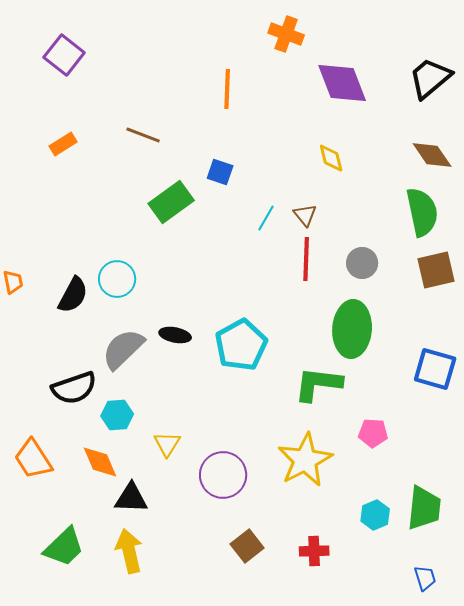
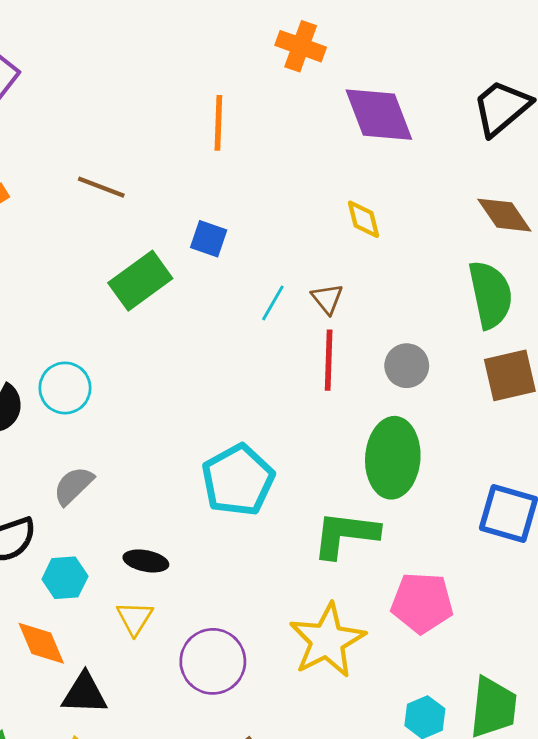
black ellipse: (175, 335) -> (146, 561), moved
gray semicircle: (123, 349) -> (73, 486), size x0.7
pink pentagon: (373, 433) -> (422, 603), size x1.5

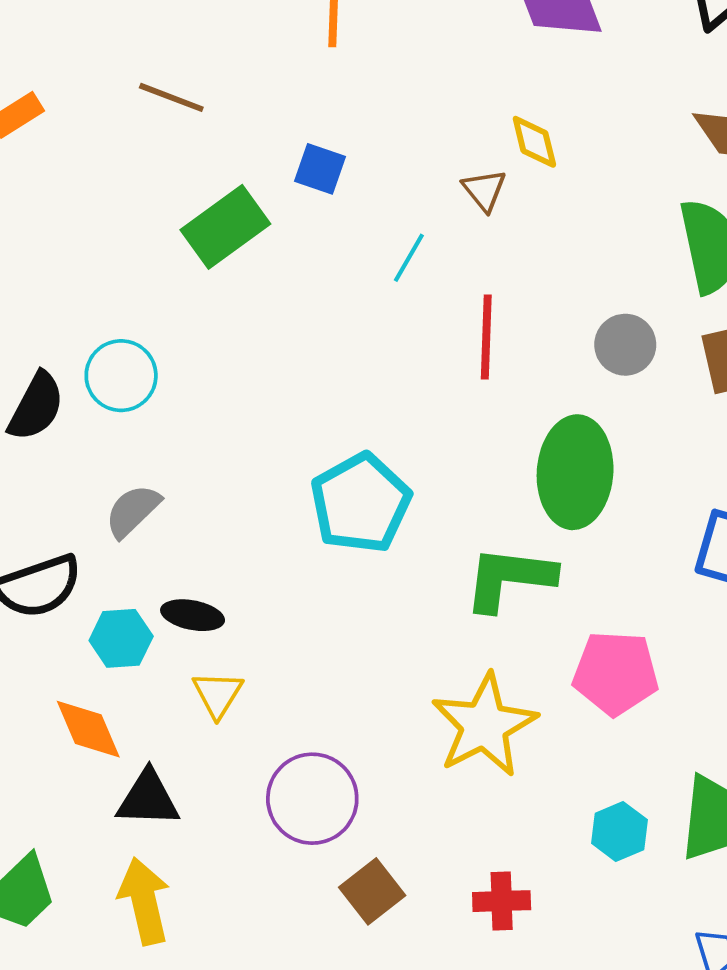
brown triangle: (327, 299) -> (484, 190), moved
gray circle: (407, 366) -> (625, 345), moved
black ellipse: (146, 561) -> (193, 615), moved
purple circle: (213, 661) -> (312, 799), moved

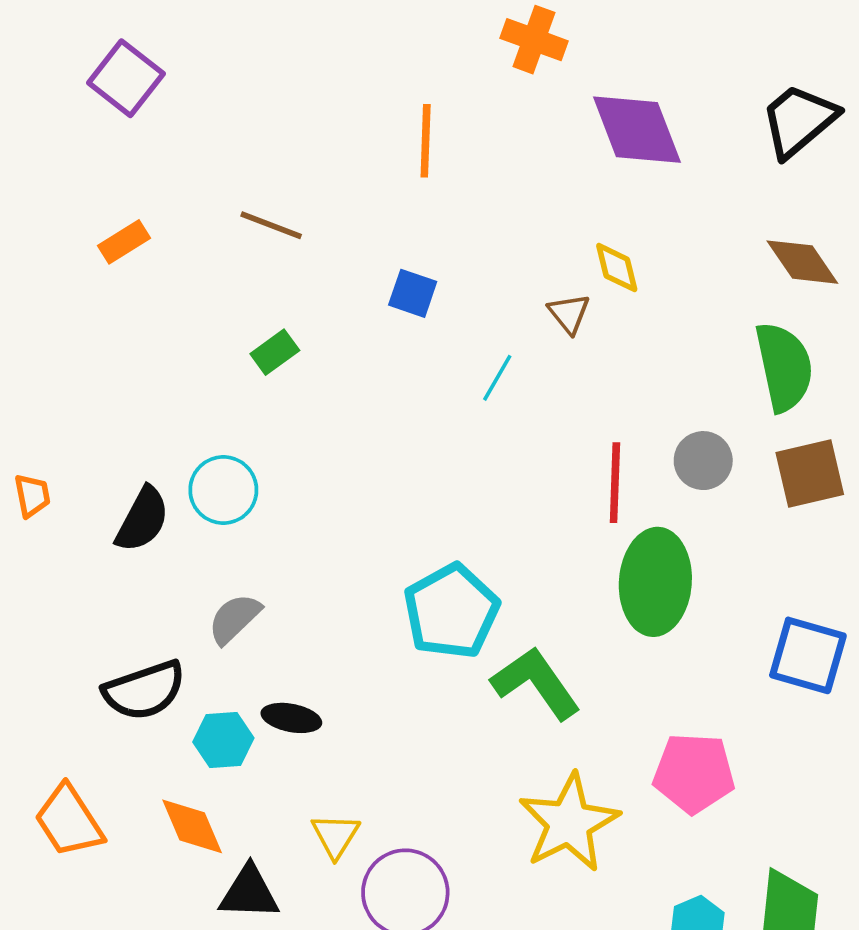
green rectangle: (225, 227) -> (275, 352), moved, size x0.6
red line: (486, 337) -> (615, 483), moved
green L-shape: (509, 578) -> (536, 683), moved, turned 48
yellow triangle: (218, 694) -> (335, 836), moved

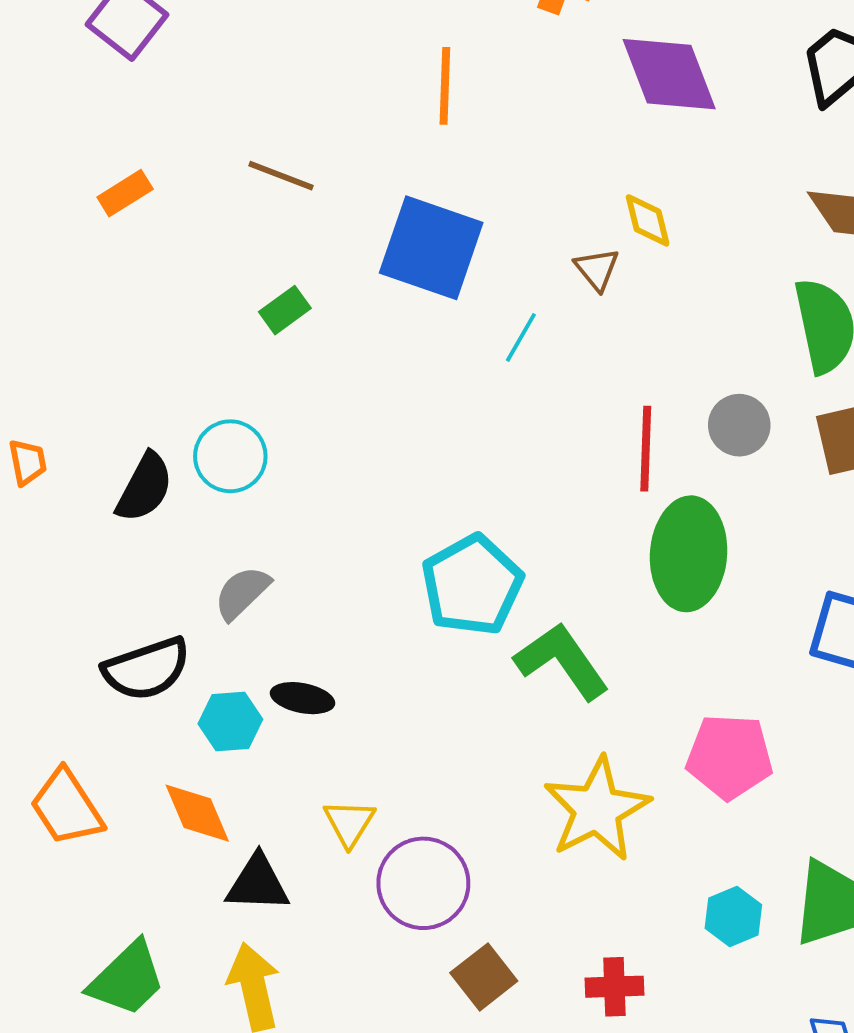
blue square: (413, 293) -> (431, 248), size x2.0

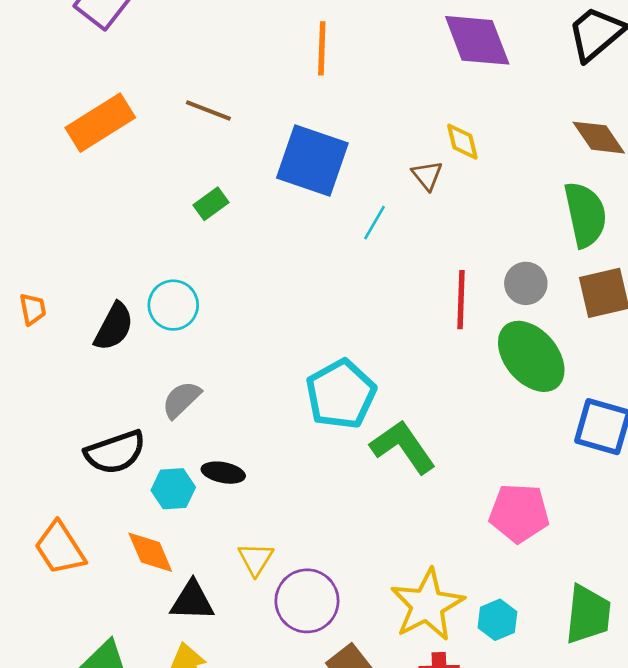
orange rectangle: (125, 193) -> (100, 123), size x1.8
green ellipse: (689, 554) -> (531, 356), moved, turned -44
yellow star: (597, 809) -> (427, 605), moved
cyan hexagon: (733, 916) -> (497, 620), moved

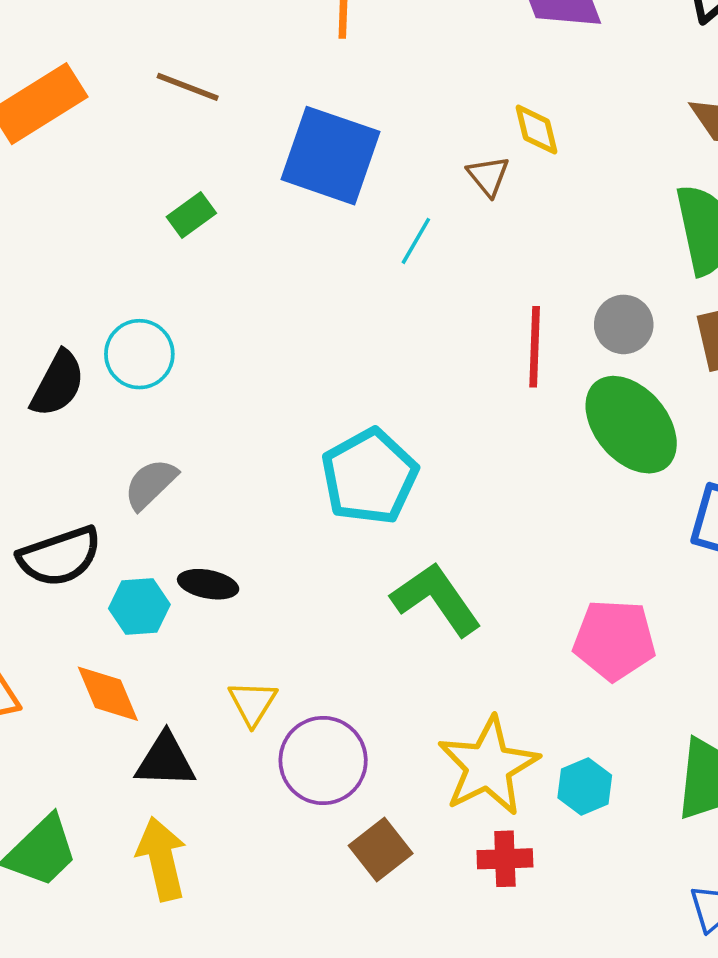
green L-shape: (403, 447) -> (436, 599), moved

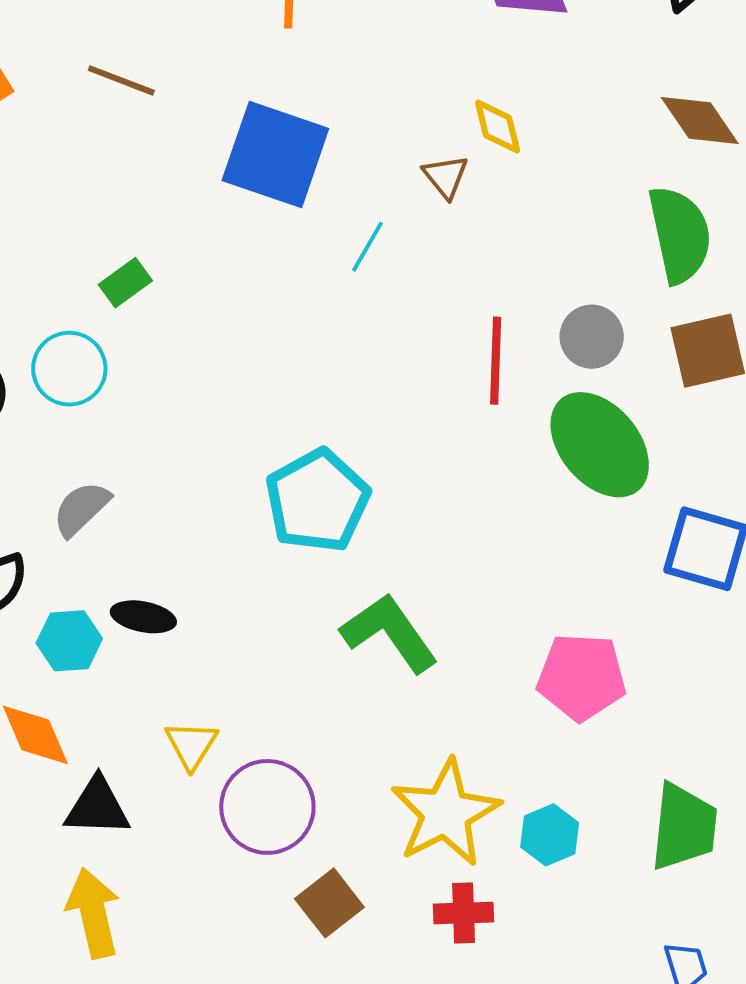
green rectangle: (191, 215) -> (125, 283), moved

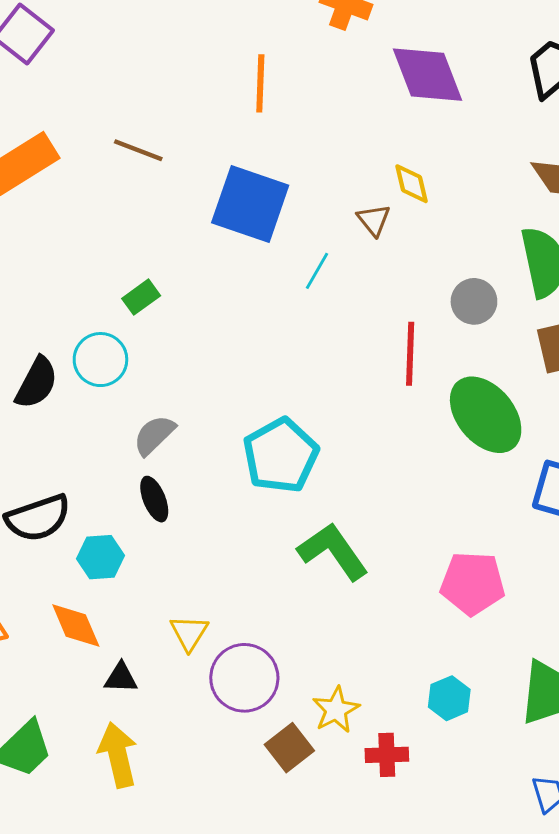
gray circle: (592, 337) -> (474, 301), moved
gray semicircle: (81, 509) -> (154, 435), moved
black ellipse: (143, 617) -> (154, 499), moved, turned 57
black triangle: (97, 807) -> (121, 678), size x0.7
yellow star: (446, 813) -> (336, 710), moved, size x0.6

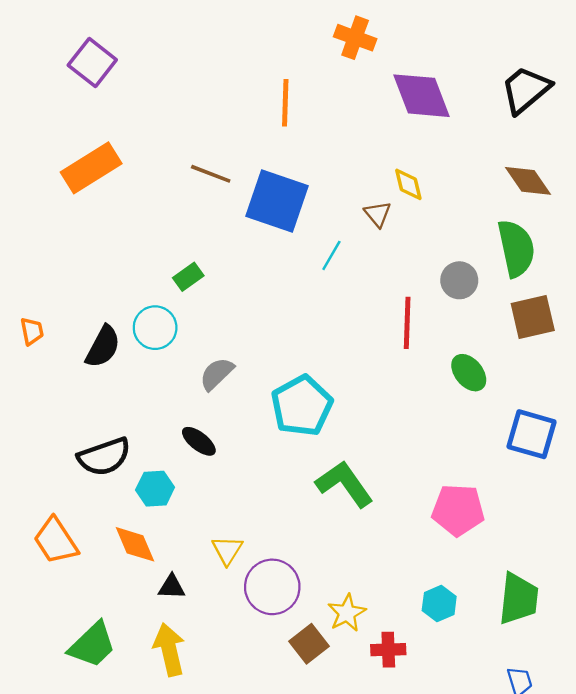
brown line: (138, 150) -> (211, 174), moved
green ellipse: (486, 415) -> (469, 373), size x0.6
gray semicircle: (154, 435) -> (217, 374), moved
black ellipse: (154, 499) -> (199, 441), turned -30

